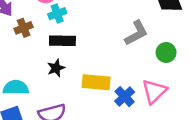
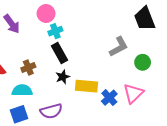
brown cross: (24, 28) -> (28, 67), moved
black rectangle: (62, 41) -> (60, 53), turned 60
black star: (56, 68) -> (63, 77), moved

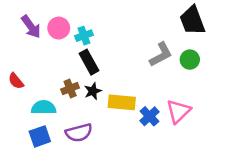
pink circle: (46, 13) -> (59, 28), moved
green circle: (143, 62) -> (190, 60), moved
brown cross: (28, 67) -> (70, 89), moved

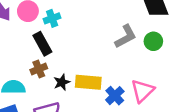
black rectangle: (89, 62) -> (42, 44), moved
black star: (93, 91) -> (62, 82), moved

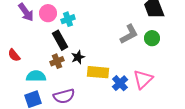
black star: (62, 82) -> (78, 57), moved

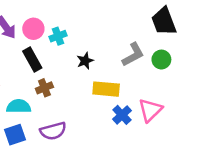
black rectangle: (60, 40) -> (32, 60), moved
black star: (78, 57) -> (85, 61), moved
yellow rectangle: (98, 72) -> (106, 89), moved

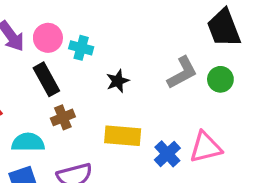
cyan cross: (58, 36) -> (81, 48), turned 35
yellow rectangle: (106, 89) -> (123, 136), moved
pink triangle: (150, 110) -> (206, 147), turned 30

